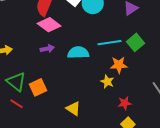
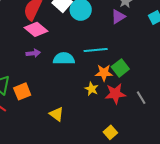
green square: (136, 42) -> (120, 68), moved
red star: (125, 103) -> (115, 94), moved, size x1.5

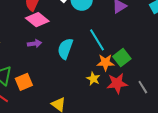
cyan line: (96, 50) -> (97, 40), turned 65
cyan semicircle: (64, 59) -> (65, 49), turned -70

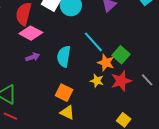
orange star: (105, 62) -> (106, 63), turned 30
orange square: (24, 82) -> (64, 93), moved, turned -30

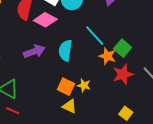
pink diamond: (31, 33) -> (45, 20), moved
purple arrow: (33, 57) -> (34, 51), size x1.5
yellow star: (97, 81) -> (84, 85), moved

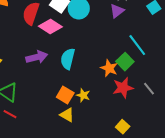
cyan line: (95, 36) -> (137, 45), moved

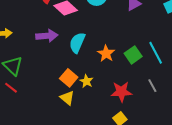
cyan line: (137, 45) -> (156, 53), moved
orange star: (109, 68) -> (106, 53), moved
red star: (123, 88) -> (121, 92), moved

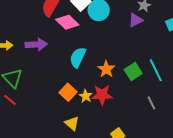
purple arrow: (47, 36) -> (36, 44), moved
red star: (121, 92) -> (102, 95), moved
yellow triangle: (67, 98) -> (72, 123), moved

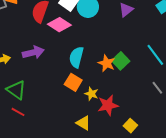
green square: (133, 72) -> (121, 61), moved
orange square: (68, 92) -> (73, 82), moved
red star: (102, 95) -> (108, 105), moved

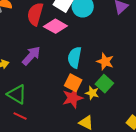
purple arrow: (33, 52) -> (31, 56), turned -30
green square: (121, 61) -> (104, 84), moved
red star: (108, 105) -> (73, 98), moved

